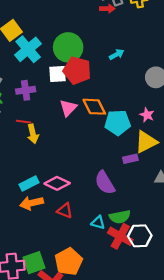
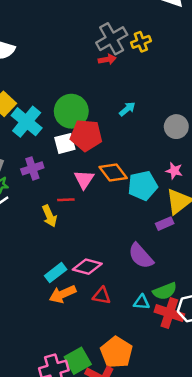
red line: (23, 122) -> (66, 200), moved

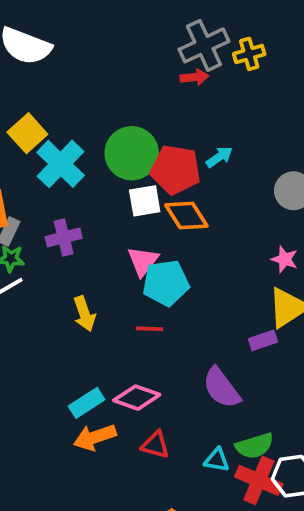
red pentagon: (86, 135) -> (176, 170), moved
white square: (65, 143) -> (145, 201), moved
orange diamond: (113, 172) -> (186, 216), moved
cyan pentagon: (143, 186) -> (166, 283), moved
red line: (66, 200) -> (149, 329), moved

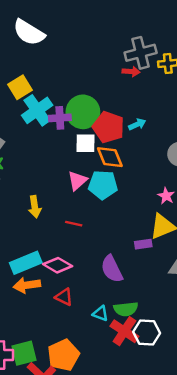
purple cross: (64, 237) -> (60, 118), moved
cyan pentagon: (166, 283) -> (103, 185), moved
cyan rectangle: (87, 403) -> (26, 263), size x1.4

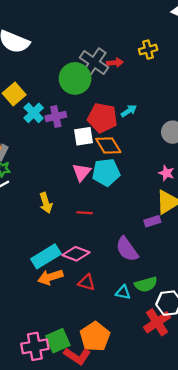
gray cross: (141, 53) -> (94, 62), moved, turned -32
cyan cross: (37, 110) -> (34, 113), size x0.7
green circle: (83, 112) -> (75, 78), moved
red cross: (124, 331) -> (157, 322), moved, turned 32

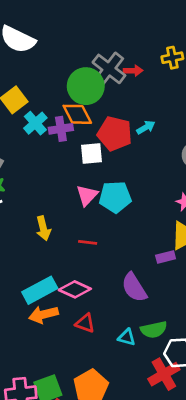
orange diamond: (108, 145) -> (77, 114), moved

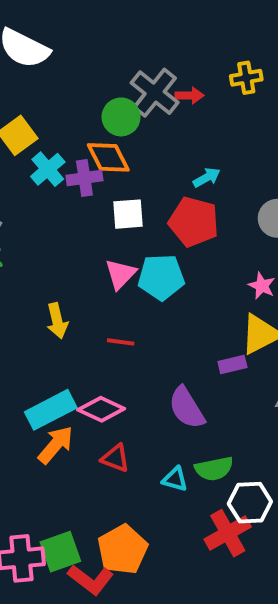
green circle: (86, 86) -> (121, 117), size x0.7
red pentagon: (115, 134) -> (194, 222), moved
orange arrow: (43, 315) -> (56, 445), turned 144

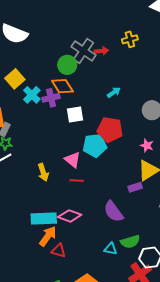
red pentagon: (194, 222) -> (110, 130), moved
pink triangle: (121, 274) -> (73, 160), moved, turned -30
cyan rectangle: (51, 410) -> (44, 218), turned 30
red triangle: (115, 458) -> (59, 251), moved

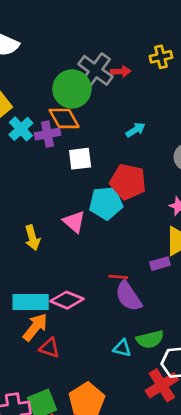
green circle: (67, 65) -> (72, 89), size x1.4
red line: (77, 180) -> (118, 277), moved

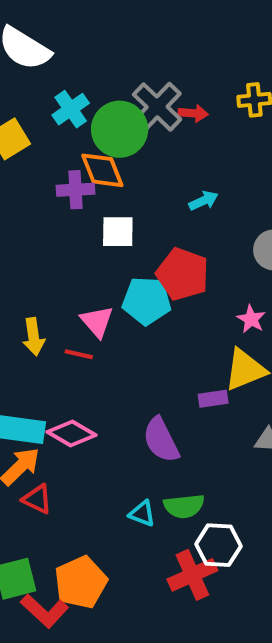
cyan cross: (21, 129) -> (71, 109), moved
red line: (118, 277) -> (79, 354), moved

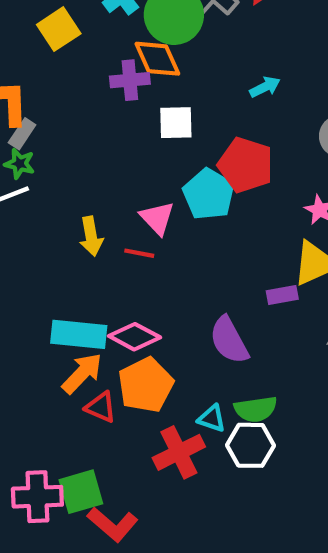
cyan pentagon: (147, 301) -> (209, 194), turned 30
white hexagon: (218, 545) -> (251, 445), moved
red cross: (192, 575) -> (179, 452), moved
orange pentagon: (81, 582) -> (146, 385), moved

